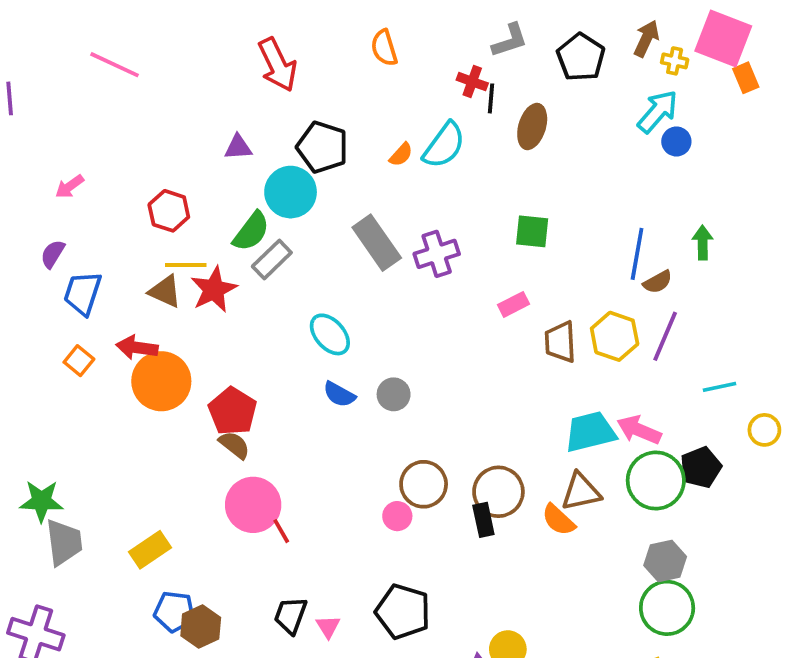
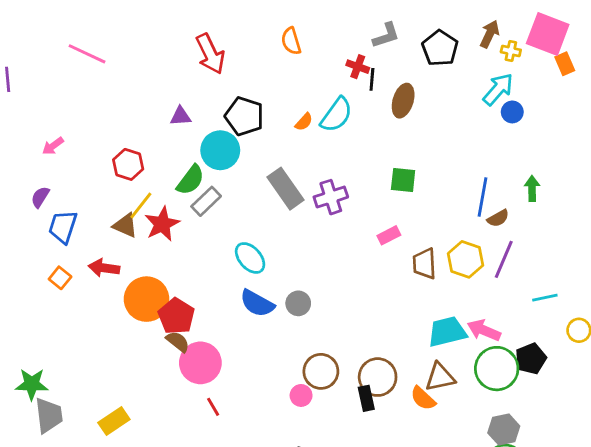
yellow line: (186, 265) -> (141, 206), turned -52
orange circle: (161, 381) -> (147, 299), moved
blue semicircle: (339, 394) -> (257, 303), size x1.4
pink circle: (253, 505) -> (200, 363), moved

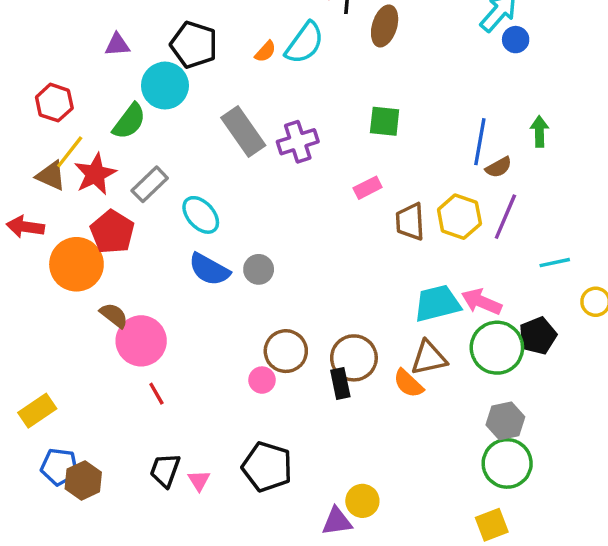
gray rectangle: (206, 201) -> (150, 184), moved
red pentagon: (176, 316) -> (112, 232), moved

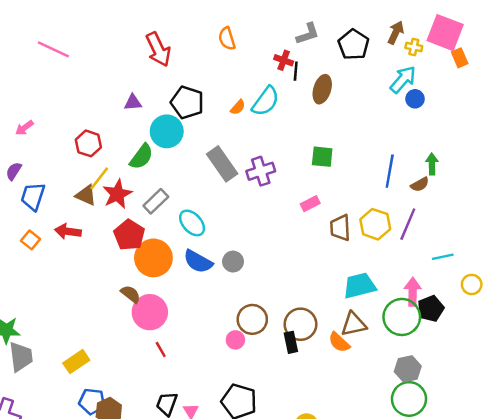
brown semicircle: (499, 167) -> (420, 184), moved
orange circle: (76, 264) -> (153, 258), moved
pink arrow: (482, 302) -> (413, 292), moved, turned 68

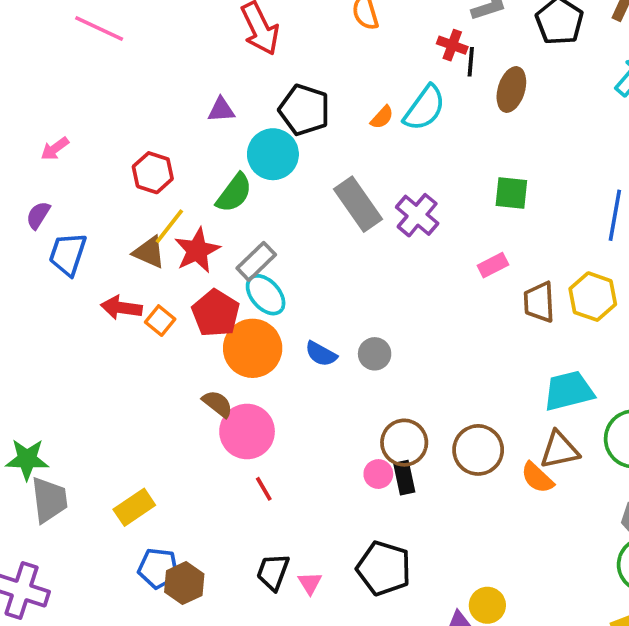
purple cross: (261, 171) -> (417, 215), turned -32
cyan ellipse: (192, 223) -> (266, 295), moved
orange square: (31, 240) -> (160, 321), moved
blue semicircle: (198, 262) -> (321, 354), size x0.7
black rectangle: (291, 342) -> (404, 478), moved

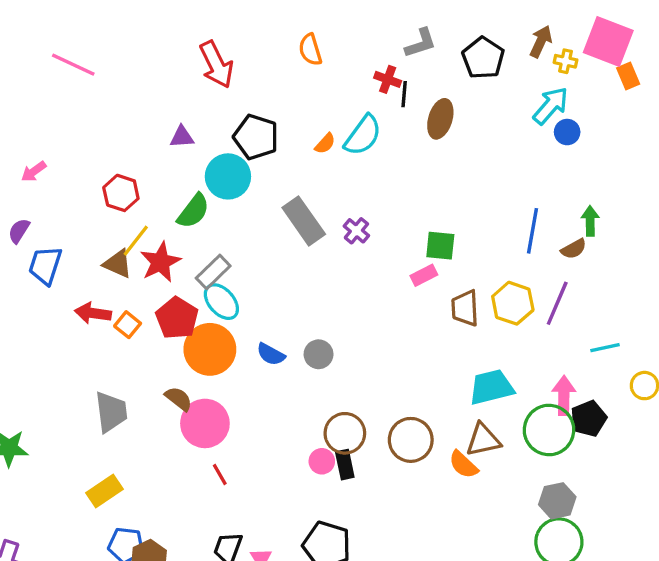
green square: (511, 193) -> (440, 246), moved
purple cross: (417, 215) -> (356, 231), size x0.7
gray trapezoid: (49, 500) -> (111, 412), moved

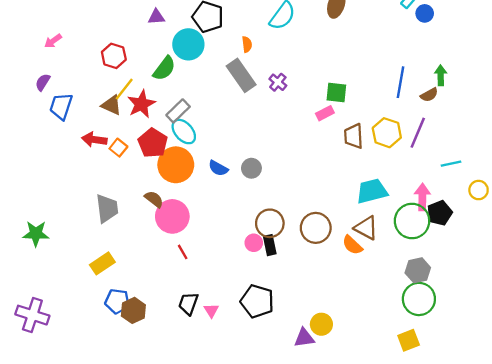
orange semicircle: (325, 144) -> (247, 44), moved, turned -49
brown triangle: (483, 440) -> (366, 228), turned 40

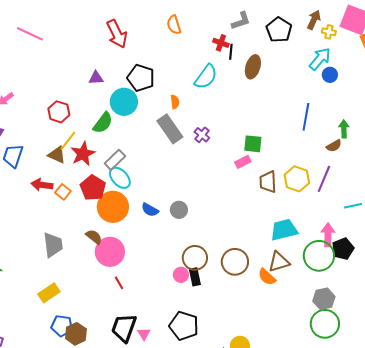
blue line: (401, 82) -> (306, 117), moved
brown triangle: (366, 228) -> (279, 262), turned -45
black trapezoid: (188, 304) -> (124, 328), size x1.4

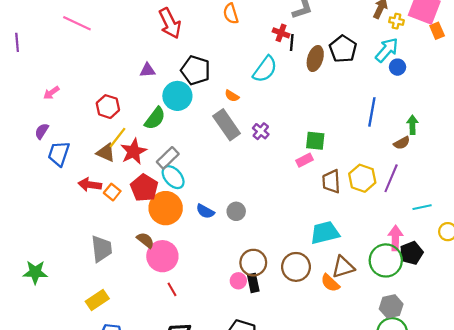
black pentagon: (279, 30) -> (343, 49), moved
orange semicircle: (175, 102) -> (232, 96), turned 128
cyan trapezoid: (284, 230) -> (325, 233), moved

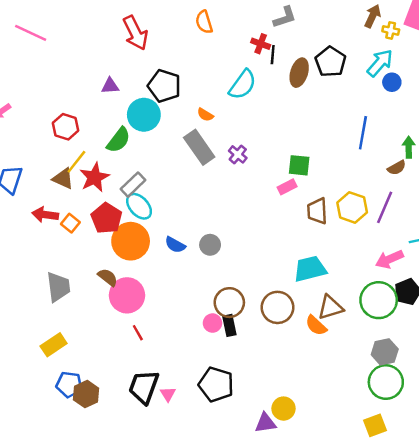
pink arrow: (395, 238) -> (389, 259), moved, turned -115

